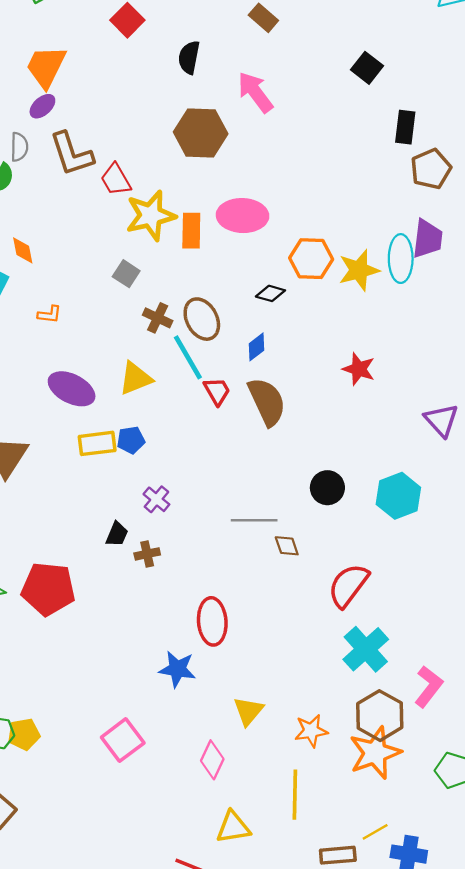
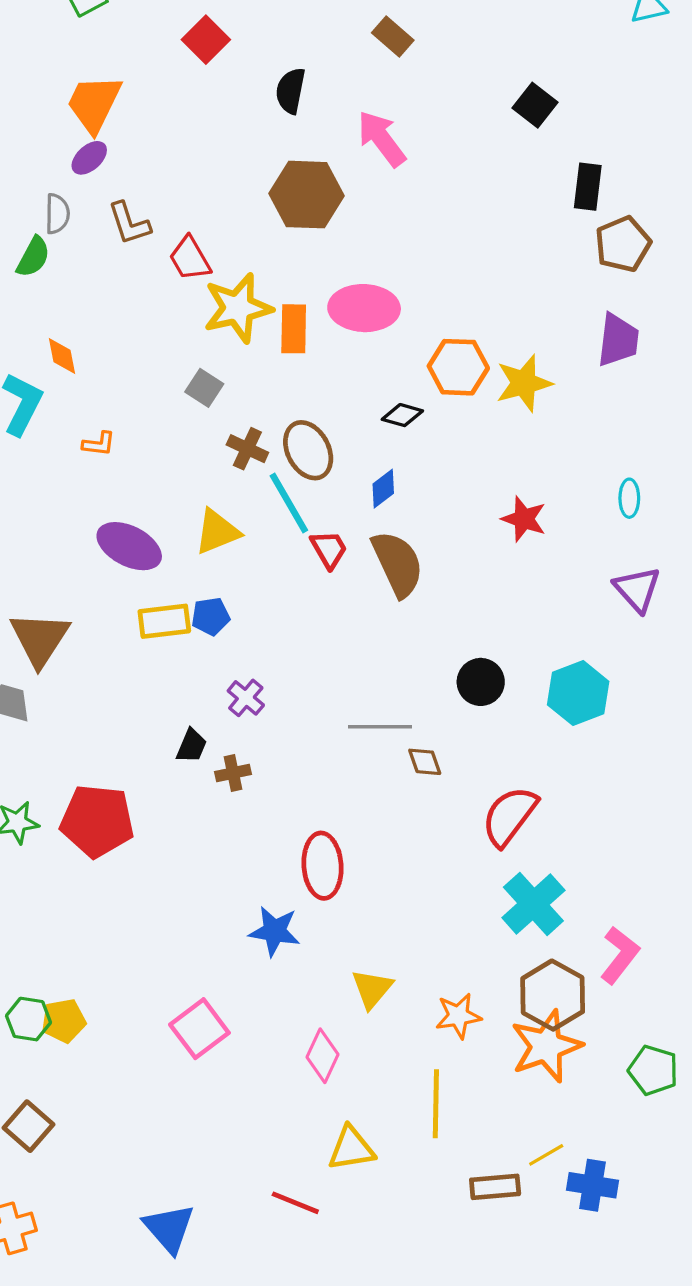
brown L-shape: (72, 154) -> (129, 223), size x0.7
cyan ellipse: (401, 259) -> (629, 498), moved, size x0.6

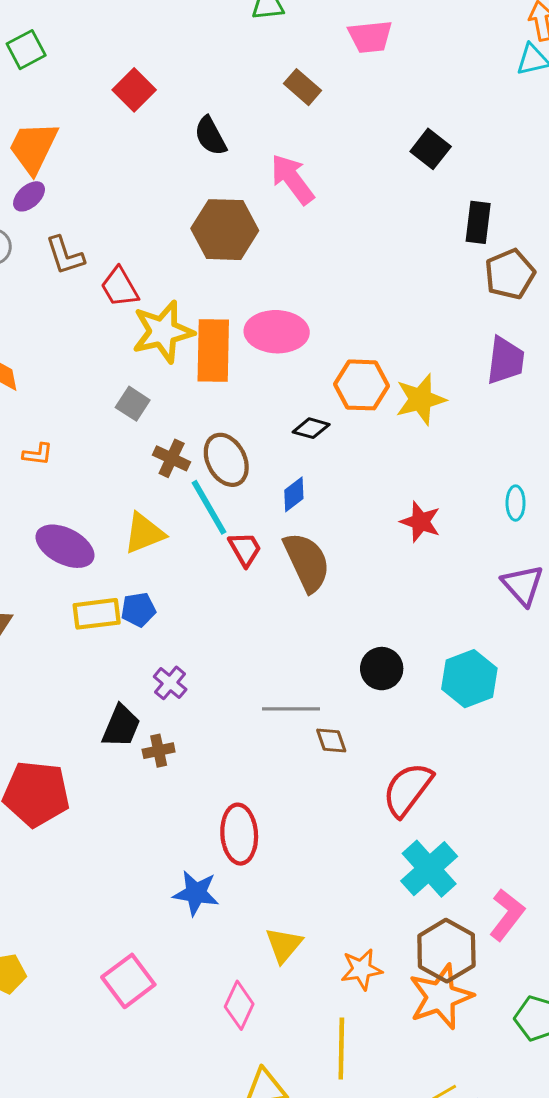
black semicircle: (291, 91) -> (210, 136), turned -39
orange rectangle: (294, 329) -> (213, 350), size x1.4
black trapezoid: (191, 746) -> (121, 726), size x1.4

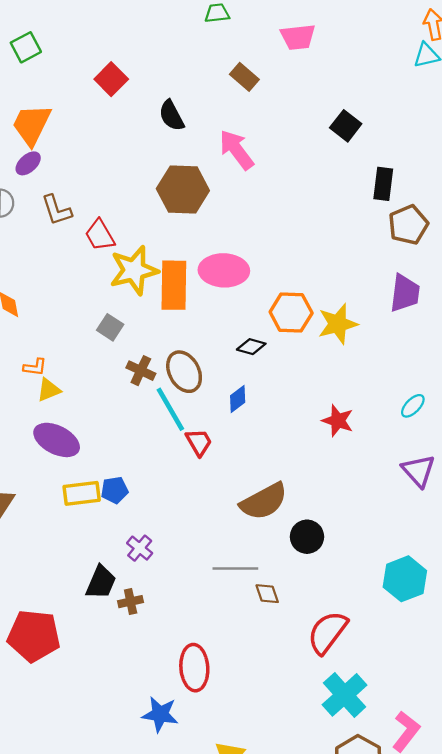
cyan ellipse: (516, 503) -> (413, 406), turned 45
yellow triangle: (144, 533) -> (49, 390), moved, size x0.7
brown semicircle: (307, 562) -> (264, 501), moved, turned 87
cyan hexagon: (469, 679) -> (405, 579), moved

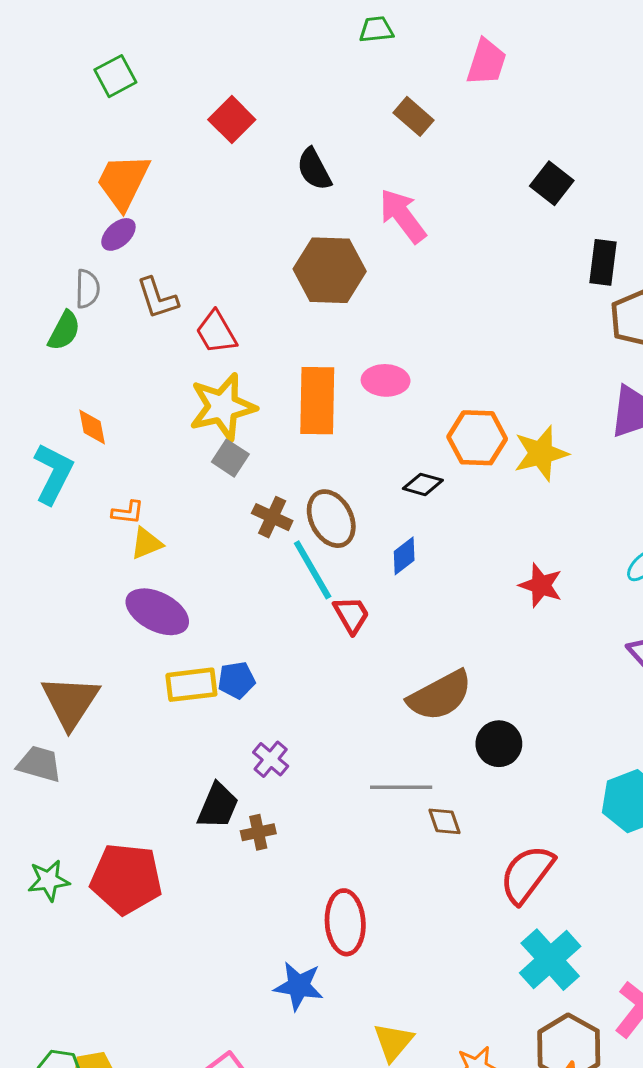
pink trapezoid: (298, 37) -> (486, 62), turned -66
yellow star: (134, 270) -> (223, 407), moved
pink ellipse: (224, 270) -> (386, 380), size x0.7

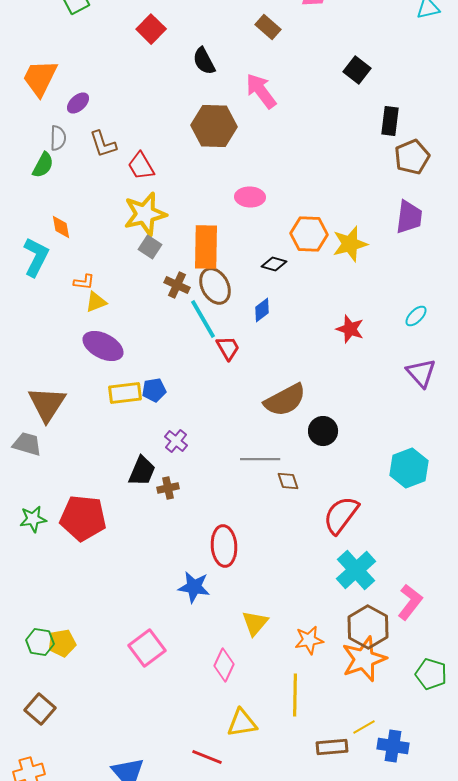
orange trapezoid: (123, 182) -> (40, 78), moved
orange rectangle: (317, 401) -> (206, 247), moved

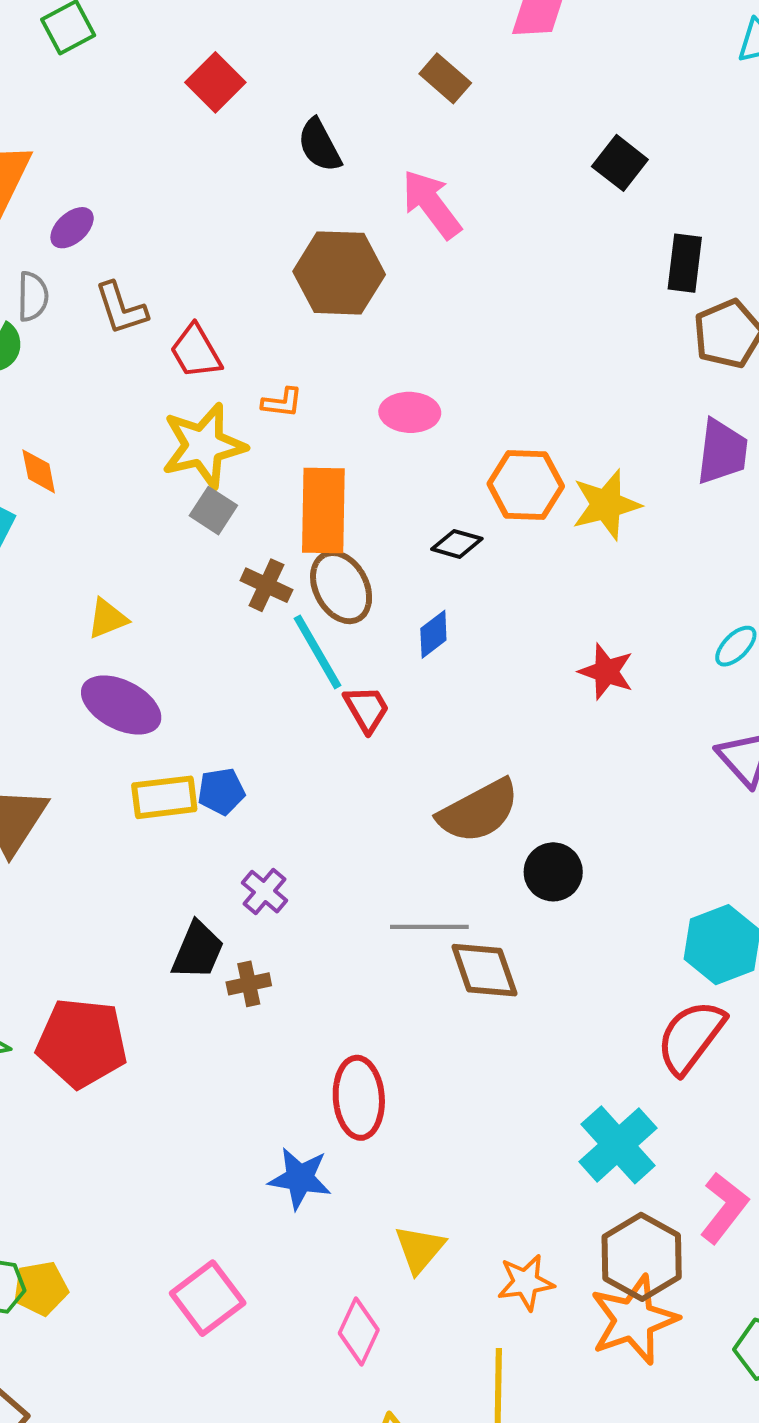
orange L-shape: (84, 282) -> (282, 403), moved
brown diamond: (288, 481) -> (484, 970), size x1.6
red semicircle: (341, 515) -> (691, 1037), moved

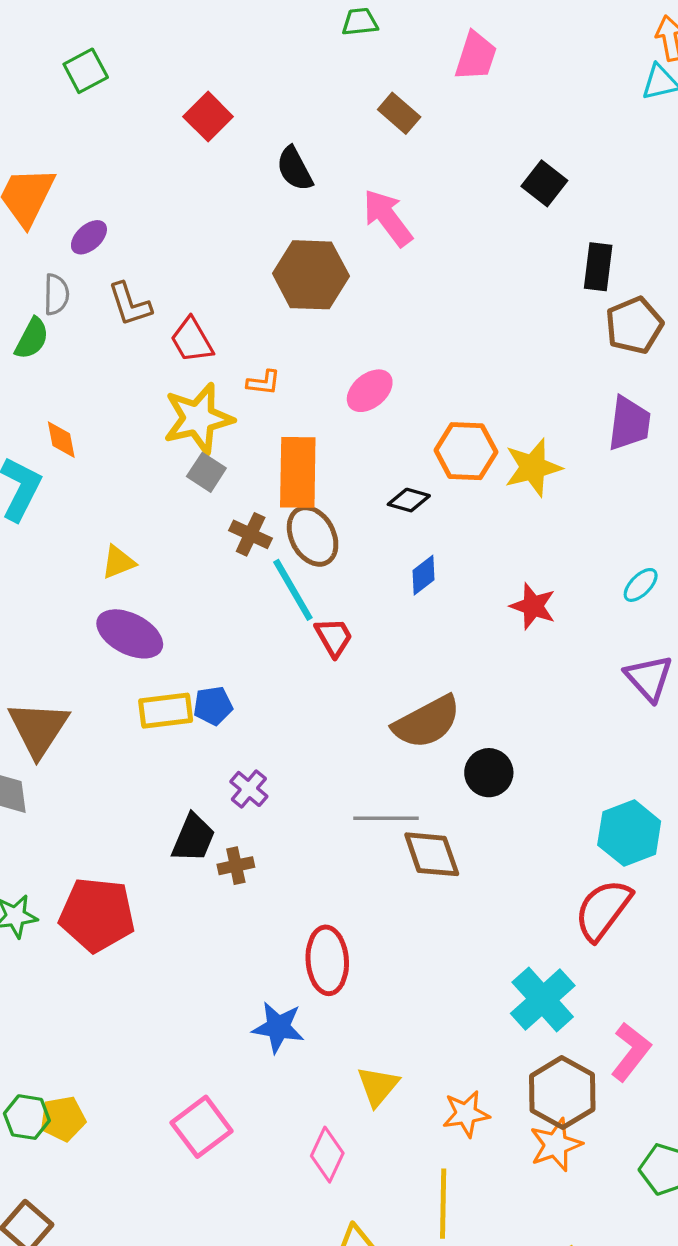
pink ellipse: (410, 412) -> (370, 391), turned -42
blue diamond: (433, 634) -> (424, 575), moved
orange star: (634, 1320) -> (556, 1145), size x0.7

